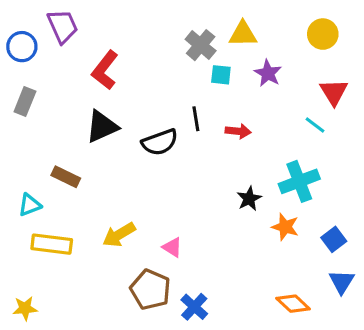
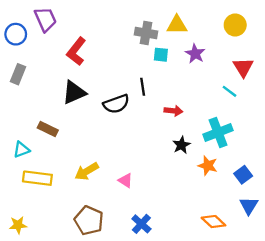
gray cross: (201, 45) -> (146, 33), turned -30
red arrow: (238, 131) -> (173, 111), moved
brown pentagon: (150, 290) -> (89, 220), moved

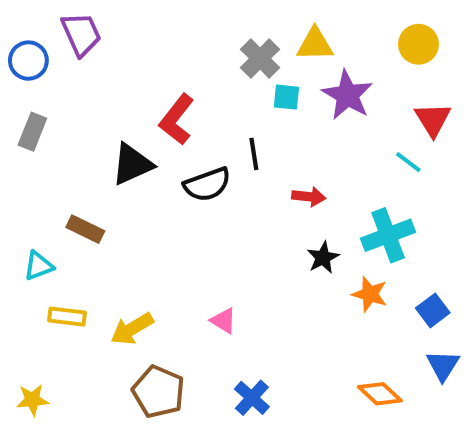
gray cross: (146, 33) -> (260, 58), turned 35
red L-shape: (76, 51) -> (177, 119), moved
purple star: (195, 54) -> (347, 95), size x1.4
yellow arrow: (87, 171) -> (132, 329), moved
yellow rectangle: (37, 178) -> (67, 317), size x0.7

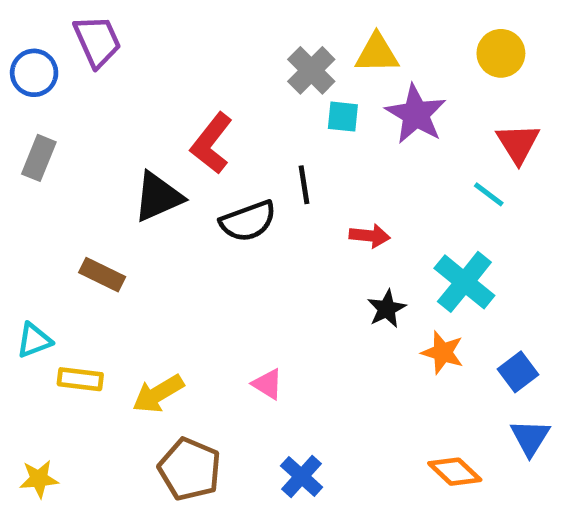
cyan cross: (388, 235) -> (464, 282), turned -30
cyan triangle: (39, 266) -> (34, 340), moved

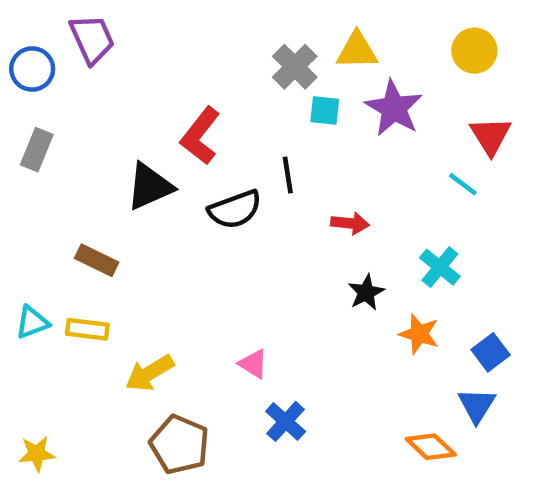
cyan cross: (464, 282) -> (440, 267), size x0.7
yellow rectangle: (80, 379) -> (87, 329), moved
blue triangle: (530, 438) -> (477, 405), moved
blue cross: (302, 476) -> (286, 421), moved

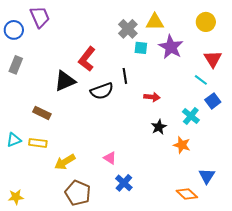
blue square: (491, 352) -> (213, 101), moved

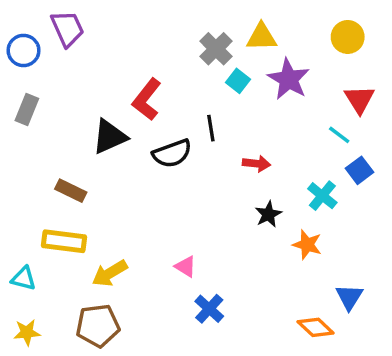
cyan square: (141, 48) -> (238, 81), turned 32
cyan triangle: (14, 140) -> (24, 278), moved, turned 35
yellow rectangle: (38, 143) -> (64, 241), size x1.4
brown pentagon: (78, 193) -> (98, 326), moved, turned -30

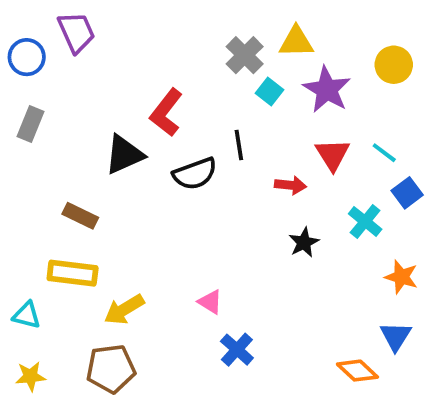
yellow circle: (348, 37) -> (394, 65), moved
red triangle: (359, 99) -> (333, 155), moved
orange star: (307, 245) -> (401, 277), moved

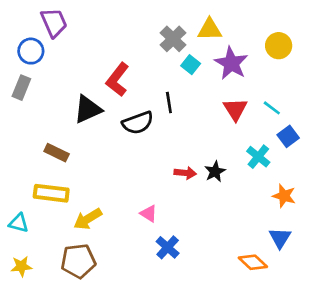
blue circle: (27, 57) -> (31, 51), moved
red arrow: (290, 185) -> (185, 173), moved

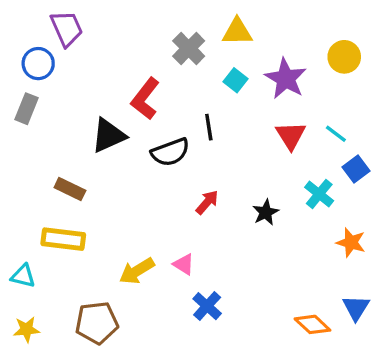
yellow triangle: (210, 29) -> (237, 32), moved
gray cross: (173, 39) -> (189, 48), moved
red arrow: (185, 173) -> (207, 202), moved, turned -55
yellow arrow: (88, 219) -> (137, 271), moved
blue triangle: (280, 238) -> (356, 308), moved

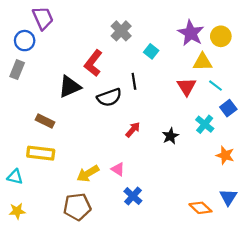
yellow triangle: (237, 32) -> (203, 62), moved
purple star: (286, 79) -> (191, 33), moved
brown pentagon: (97, 323) -> (77, 207), moved

